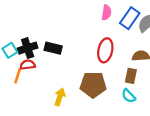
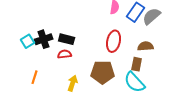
red semicircle: (28, 65) -> (65, 54), moved
orange line: (18, 76) -> (35, 77), moved
cyan semicircle: (129, 96) -> (135, 82), size x1.6

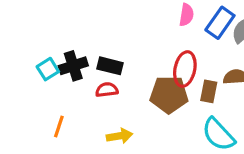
brown rectangle: (137, 64) -> (209, 91), moved
brown pentagon: (103, 72) -> (169, 95), moved
yellow arrow: (73, 83) -> (120, 136), turned 63

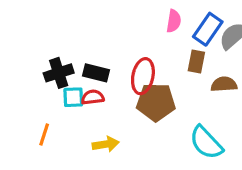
cyan square: (48, 69) -> (73, 97), moved, turned 30
red ellipse: (185, 69) -> (143, 76), moved
brown rectangle: (209, 91) -> (196, 62), moved

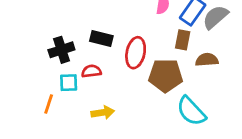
black rectangle: (96, 73) -> (101, 38), moved
cyan square: (73, 97) -> (69, 83), moved
brown pentagon: (156, 102) -> (166, 75), moved

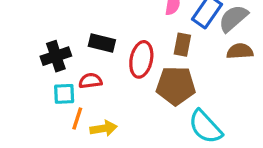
brown rectangle: (183, 40) -> (182, 45), moved
brown semicircle: (207, 60) -> (240, 51), moved
orange line: (49, 104) -> (77, 119), moved

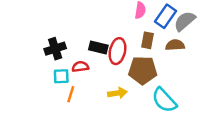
black rectangle: (102, 43) -> (98, 47), moved
brown semicircle: (240, 51) -> (175, 45), moved
yellow arrow: (104, 128) -> (117, 93), moved

